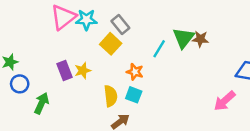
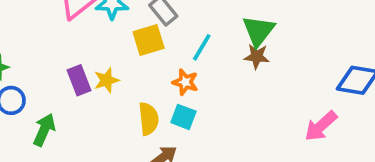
brown star: (200, 39) -> (257, 56), moved
yellow square: (111, 44) -> (149, 40), turned 30
cyan line: (159, 49) -> (202, 47), moved

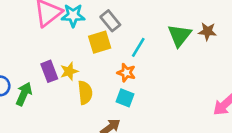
brown star: (257, 56) -> (207, 31), moved
yellow semicircle: (149, 119) -> (85, 93), moved
green arrow: (44, 130) -> (24, 94), moved

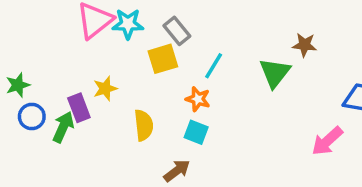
green triangle: (180, 35) -> (275, 73), moved
purple rectangle: (49, 71) -> (79, 108), moved
yellow star: (69, 71) -> (105, 89), moved

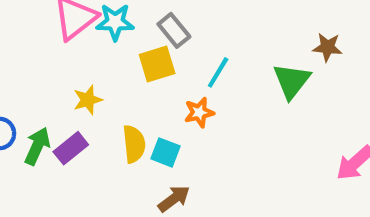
orange star: (198, 99) -> (199, 112), turned -30
purple rectangle: (79, 108) -> (71, 148), moved, turned 72
cyan square: (196, 132) -> (166, 152), moved

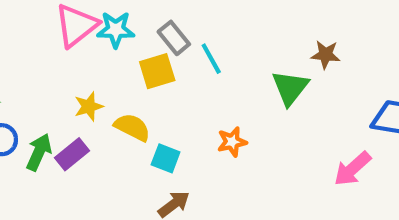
cyan line: (218, 72) -> (211, 59), moved, turned -60
orange star: (199, 112) -> (232, 142), moved
yellow semicircle: (134, 144) -> (132, 127), moved, turned -57

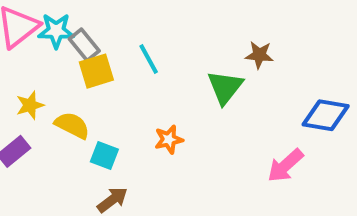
gray rectangle: (174, 38) -> (84, 45), moved

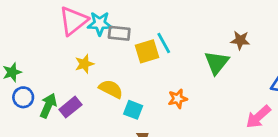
gray rectangle: (84, 45) -> (119, 33), turned -45
yellow square: (96, 71) -> (147, 51), moved
yellow star: (30, 105) -> (84, 64), moved

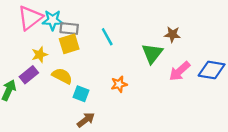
yellow square: (147, 51) -> (69, 44), moved
purple rectangle: (70, 107) -> (29, 75), moved
pink arrow: (258, 117) -> (180, 71), moved

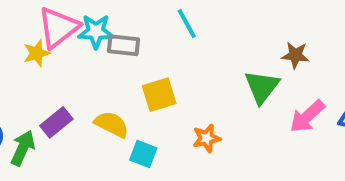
cyan line: (107, 37) -> (187, 24), moved
yellow square: (69, 44) -> (159, 95), moved
yellow star: (40, 55) -> (37, 53), moved

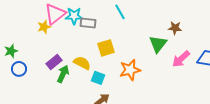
orange star: (206, 138) -> (130, 70), size x1.5
green arrow: (23, 148) -> (63, 74), moved

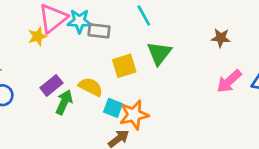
green triangle: (158, 44) -> (159, 53), moved
orange star: (130, 70) -> (134, 115), moved

